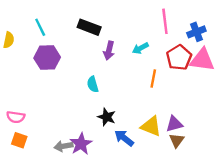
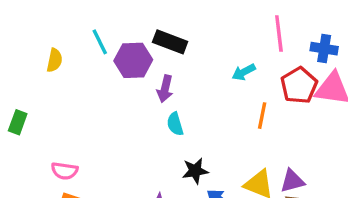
blue cross: (196, 32) -> (324, 49), turned 30
purple arrow: (109, 51) -> (165, 89), moved
purple hexagon: (47, 58) -> (133, 60), moved
black star: (107, 117) -> (195, 171), turned -30

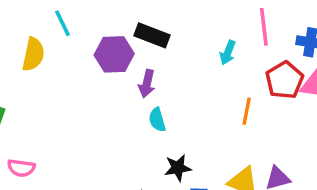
cyan line: (100, 42) -> (63, 23), moved
yellow semicircle: (54, 60) -> (33, 54), size x1.4
cyan arrow: (244, 72) -> (228, 53), moved, turned -40
pink semicircle: (65, 171) -> (21, 168), moved

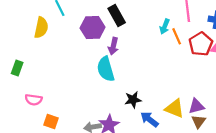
black rectangle: (152, 35) -> (117, 16), turned 40
orange line: (247, 111) -> (177, 36), moved, turned -35
cyan semicircle: (157, 120) -> (106, 69), moved, size x1.6

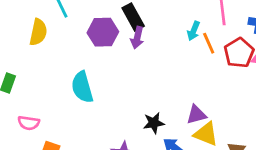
purple arrow: (113, 46) -> (137, 38), moved
cyan semicircle: (106, 69) -> (82, 87), moved
purple triangle: (196, 106) -> (196, 115), moved

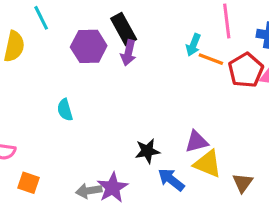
orange line: (209, 43) -> (211, 59), turned -45
cyan semicircle: (82, 87) -> (65, 110), size x0.6

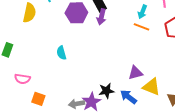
orange line: (211, 59) -> (141, 27), moved
purple triangle: (197, 142) -> (135, 73), moved
black star: (147, 151) -> (106, 91), moved

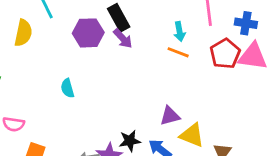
cyan arrow: (142, 12) -> (179, 32), turned -32
purple arrow: (101, 17) -> (123, 38), turned -56

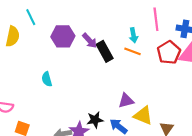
black rectangle: (119, 18) -> (105, 51), moved

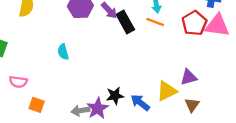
purple triangle: (126, 101) -> (189, 77), moved
yellow triangle: (143, 116) -> (167, 91), turned -48

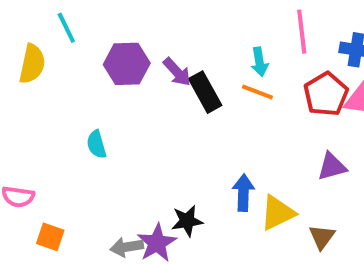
purple triangle: (189, 77) -> (332, 167), moved
blue arrow: (140, 103) -> (243, 193), moved, turned 54

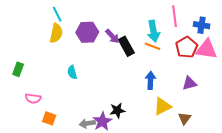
cyan arrow: (259, 62) -> (153, 31), size x1.5
yellow semicircle: (32, 64) -> (56, 33), moved
blue arrow: (243, 193) -> (150, 80), moved

